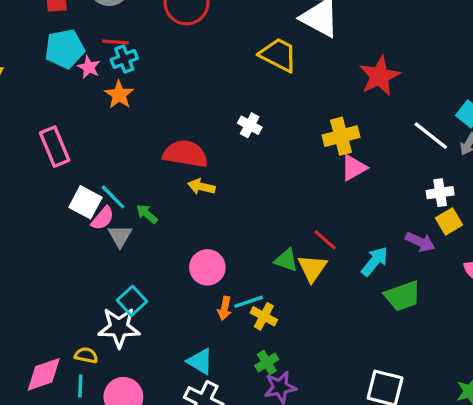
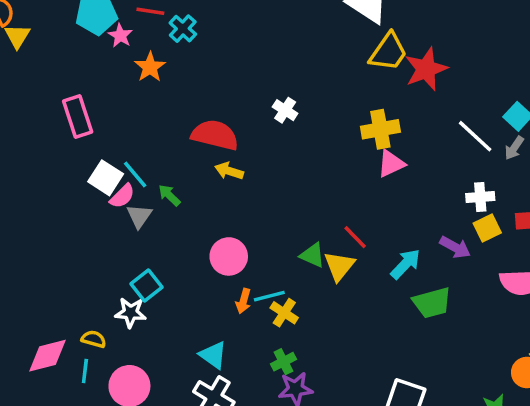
yellow trapezoid: (278, 55) -> (388, 52), moved, turned 93
cyan cross: (124, 59) -> (183, 29), moved, turned -30
white star: (119, 328) -> (131, 313), size x0.7

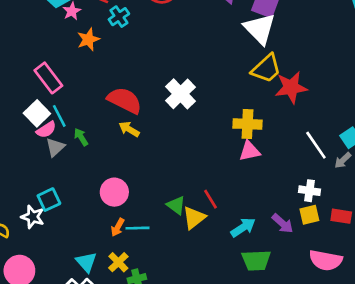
white cross: (285, 110) -> (181, 94), size x1.6
pink rectangle: (78, 117) -> (48, 78), moved, turned -32
yellow cross: (284, 313) -> (118, 262), moved

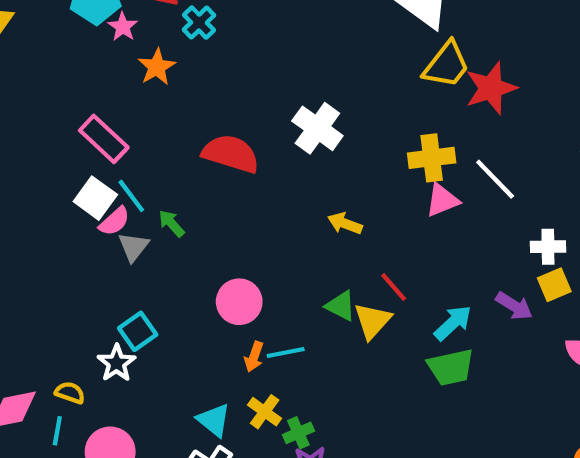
yellow arrow: (129, 129) -> (345, 223), moved
white line: (316, 145) -> (495, 179), moved
white star: (33, 217) -> (116, 363), turned 30
green trapezoid: (256, 260) -> (451, 367), moved

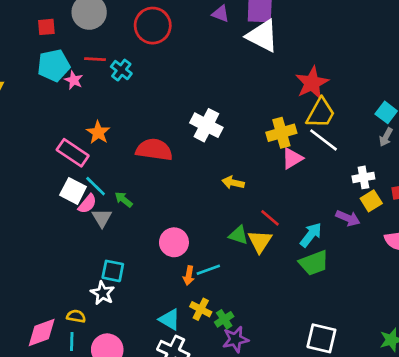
yellow trapezoid: (446, 65) -> (321, 113), moved
orange star: (157, 67) -> (98, 132), moved
cyan square: (138, 331) -> (113, 271), turned -35

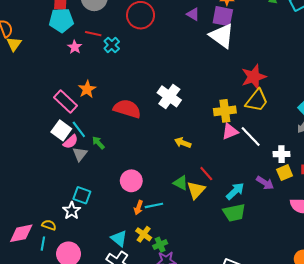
cyan pentagon: (54, 65) -> (61, 20), moved
white line: (323, 140) -> (251, 137), moved

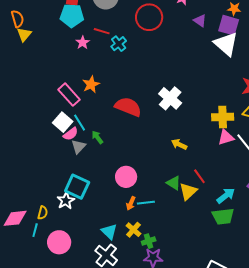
cyan square: (82, 195) -> (77, 187), size x1.4
yellow semicircle: (49, 225) -> (43, 213), turned 80

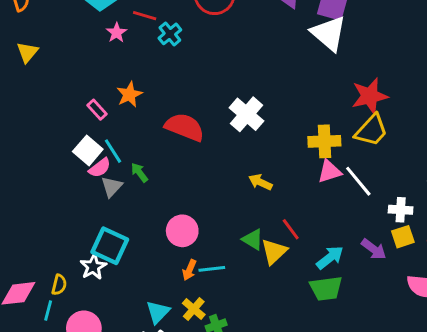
yellow triangle: (24, 34) -> (27, 52), moved
pink rectangle: (69, 95) -> (97, 110), size x0.6
cyan triangle: (109, 232) -> (158, 312), turned 30

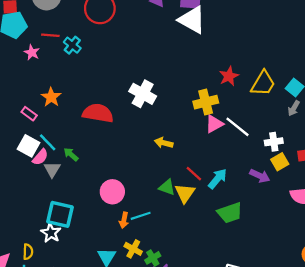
red star: (370, 96) -> (229, 76), moved, size x0.7
yellow trapezoid: (371, 130) -> (263, 83), moved
cyan arrow: (330, 258) -> (218, 179), moved

